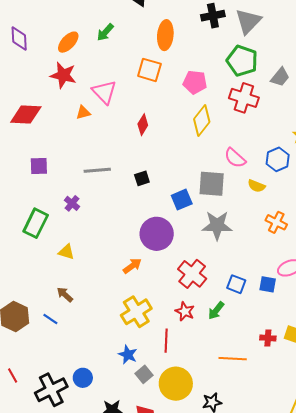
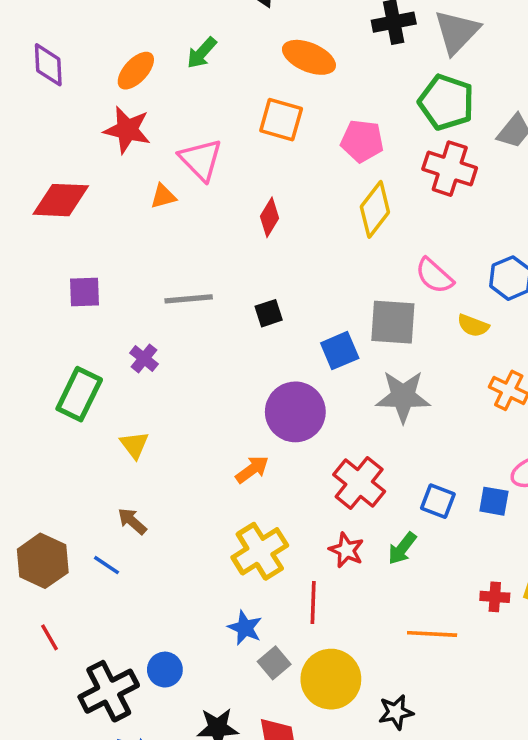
orange ellipse: (165, 35) -> (309, 57), turned -72
yellow triangle: (66, 252) -> (134, 445), turned 36
red line: (13, 375) -> (50, 637), moved

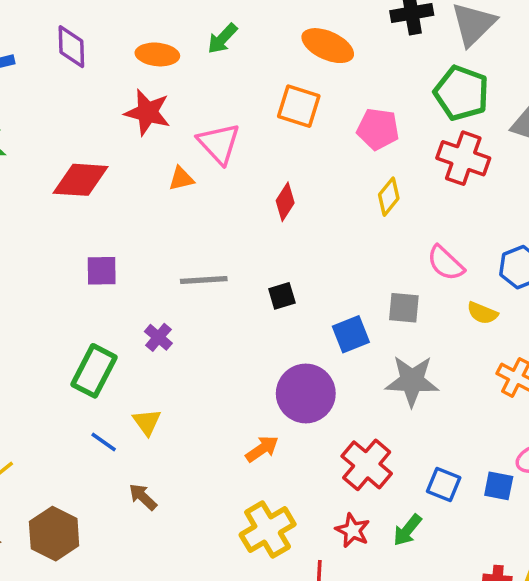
orange ellipse: (136, 71) -> (157, 54), turned 51
yellow diamond: (375, 209) -> (389, 197), size x0.7
gray square: (393, 322) -> (404, 308), size x0.7
blue line: (107, 565) -> (104, 442), moved

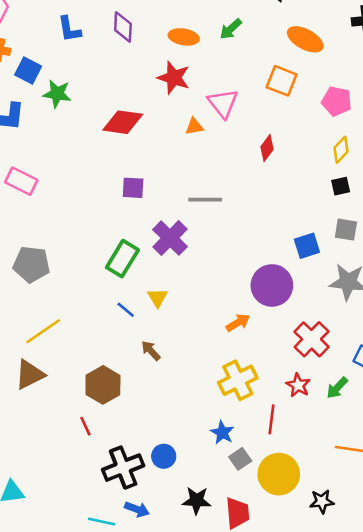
black square: (282, 296) -> (341, 186), moved
purple cross: (158, 337) -> (170, 238), size x1.8
brown hexagon: (54, 534) -> (103, 385), moved

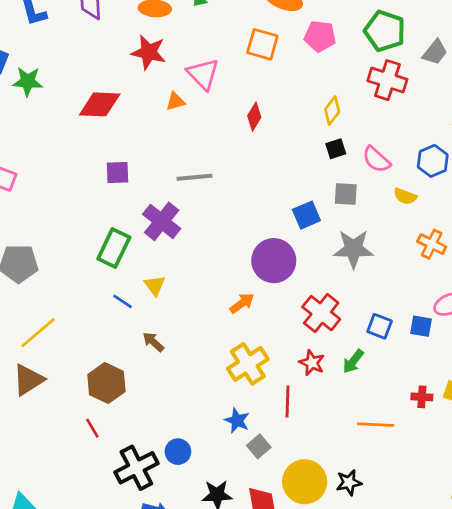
pink pentagon: (337, 101) -> (320, 36), moved
yellow circle: (279, 474) -> (305, 482), moved

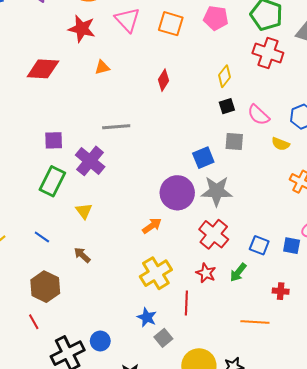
pink triangle: (203, 74) -> (127, 20), moved
purple square: (117, 172) -> (54, 140), moved
gray star: (353, 249) -> (217, 191), moved
blue line: (123, 301) -> (42, 237), moved
red cross: (422, 397) -> (281, 291), moved

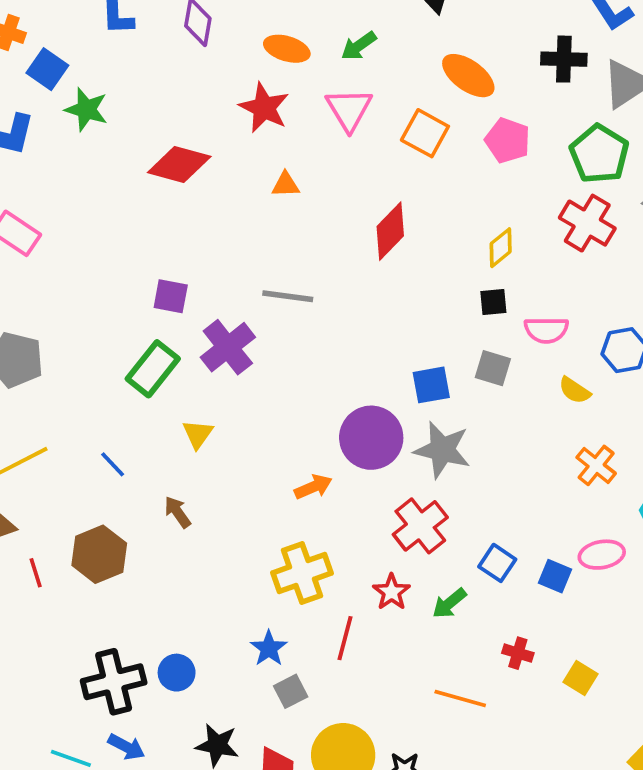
red diamond: (164, 80) -> (390, 231), size x1.4
pink semicircle: (258, 115) -> (546, 330), turned -55
red line: (34, 322) -> (36, 573), moved

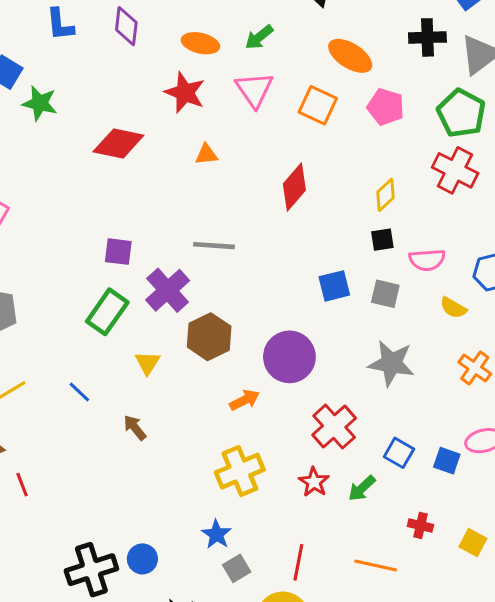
blue square: (431, 385) -> (334, 286), moved
gray star: (442, 450) -> (391, 363), moved
brown hexagon: (99, 554) -> (209, 337), moved
red line: (345, 638) -> (298, 562), moved

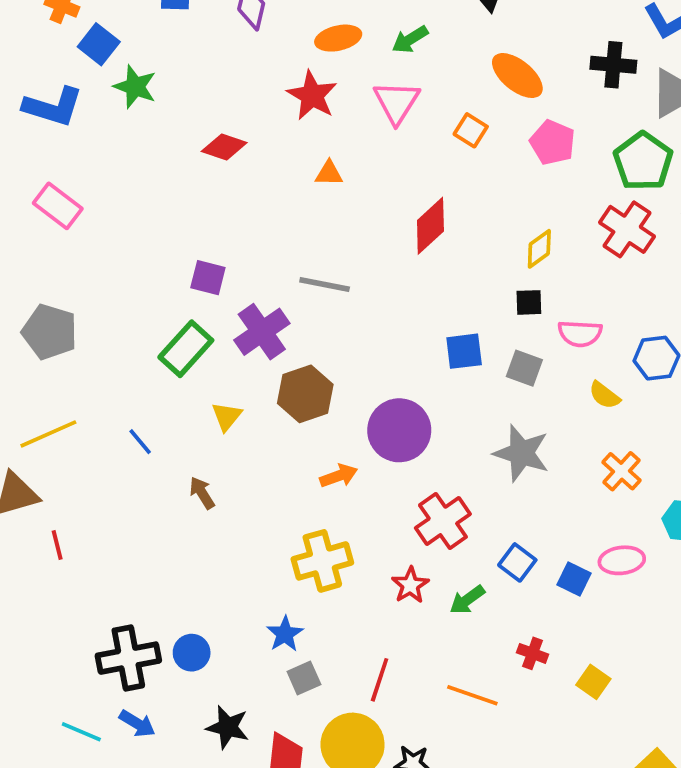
orange ellipse: (200, 43) -> (338, 38), turned -33
orange square: (318, 105) -> (471, 130), size x0.7
red diamond: (118, 143) -> (224, 147), size x0.7

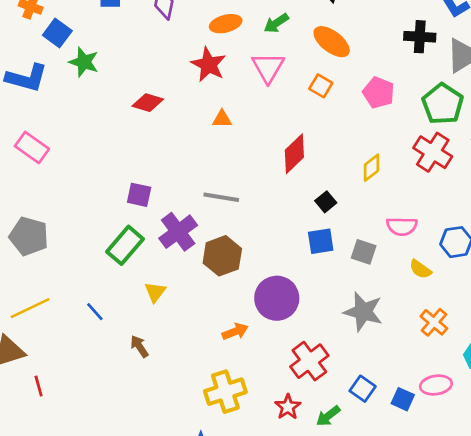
orange ellipse: (517, 76) -> (332, 42), moved
black square: (529, 302) -> (326, 202), moved, turned -36
brown hexagon: (305, 394) -> (222, 256), moved

